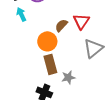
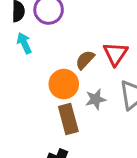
gray star: (68, 77) -> (96, 99), moved

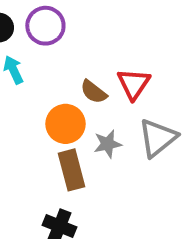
brown semicircle: (85, 60) -> (94, 92), turned -95

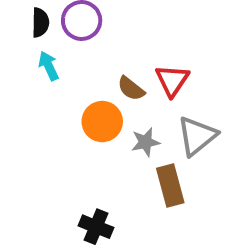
brown rectangle: (72, 170) -> (170, 185), moved

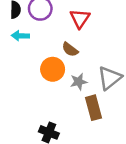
cyan arrow: (49, 66) -> (20, 36), turned -63
red triangle: (172, 80) -> (80, 18), moved

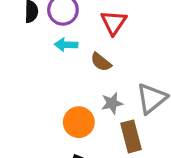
cyan arrow: (20, 36) -> (66, 45), moved
orange circle: (53, 69) -> (79, 122), moved

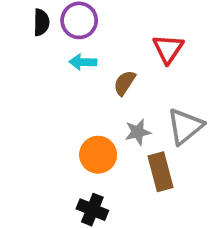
red triangle: (114, 23) -> (168, 49), moved
brown semicircle: (101, 62) -> (125, 83), turned 85

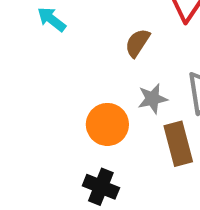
cyan arrow: (83, 62) -> (52, 19), moved, turned 36

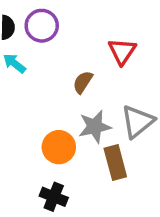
gray star: (152, 99) -> (95, 127), size x1.4

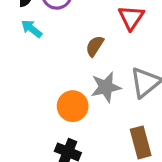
brown rectangle: (115, 163) -> (141, 142), moved

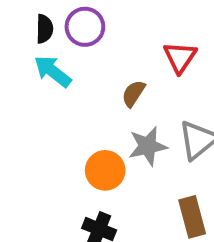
cyan arrow: (32, 29) -> (53, 71), size x1.4

